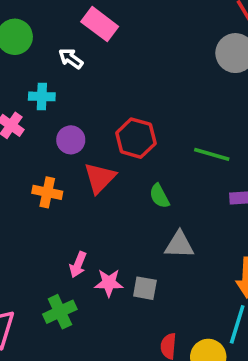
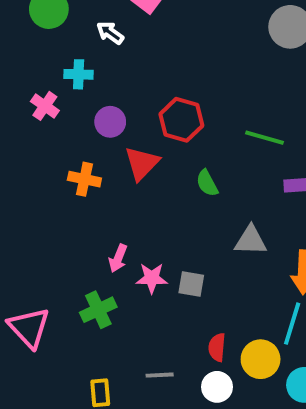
gray triangle: (179, 245) -> (251, 240), moved

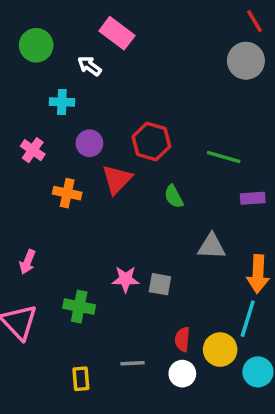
pink cross: (45, 106) -> (33, 150), moved
pink arrow: (118, 258) -> (28, 262), moved
green cross: (98, 310) -> (79, 307), turned 36

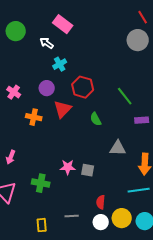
cyan cross: (62, 102) -> (60, 64), moved, turned -32
green line: (224, 157) -> (125, 96), turned 36
cyan line: (248, 319) -> (139, 190), turned 65
yellow circle: (220, 350) -> (122, 218), moved

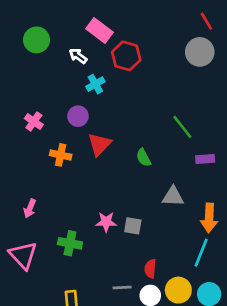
red hexagon: (83, 87) -> (126, 56), moved
cyan line: (139, 190) -> (201, 253), turned -60
gray line: (72, 216) -> (122, 287), moved

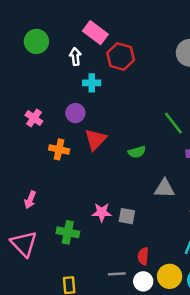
white arrow: (78, 56) -> (75, 57), turned 48
cyan cross: (95, 84) -> (92, 83), turned 30
green semicircle: (144, 158) -> (137, 152), turned -78

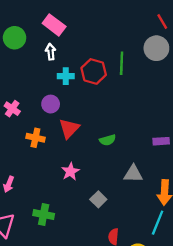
pink rectangle: (95, 33) -> (54, 25), moved
red hexagon: (121, 57) -> (94, 71), moved
green line: (173, 123) -> (122, 63), moved, turned 40
pink star: (102, 212) -> (70, 171), moved, turned -30
gray square: (127, 216) -> (98, 199), turned 35

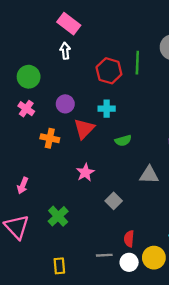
green circle: (15, 38) -> (29, 77), moved
cyan cross: (66, 76) -> (107, 109), moved
green cross: (44, 215) -> (58, 216), turned 36

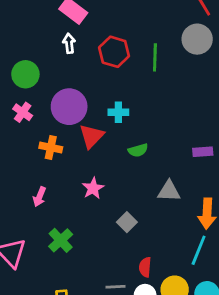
red hexagon: (109, 71) -> (114, 52), moved
purple circle: (65, 104) -> (69, 107), size x1.6
pink arrow: (23, 185) -> (40, 197), moved

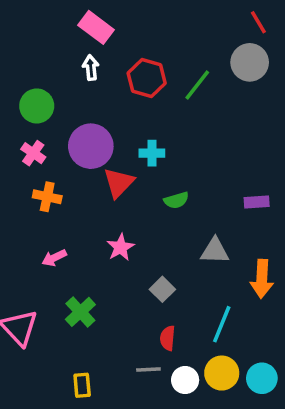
green line: (155, 57) -> (197, 85), turned 36
orange cross: (51, 147) -> (47, 197), moved
pink arrow: (40, 197) -> (54, 258), turned 42
cyan line: (199, 250) -> (222, 324), moved
red semicircle: (145, 267) -> (168, 338), moved

